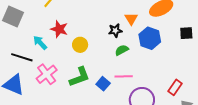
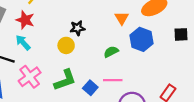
red star: (59, 29) -> (25, 20), moved
black star: (115, 31) -> (77, 28), moved

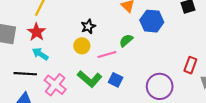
red star: (25, 20) -> (37, 32), turned 30
green L-shape: (65, 80) -> (90, 79), turned 75
pink line: (113, 80) -> (107, 54), moved

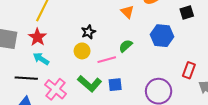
blue hexagon: (152, 21) -> (162, 36), moved
blue square: (116, 80) -> (115, 85), turned -32

